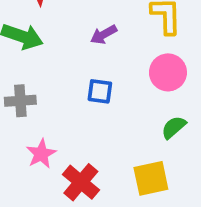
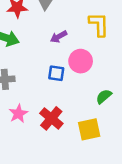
pink circle: (168, 72) -> (81, 61), moved
red cross: (81, 182) -> (51, 118), moved

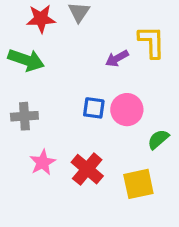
purple arrow: (59, 37) -> (117, 58), moved
pink circle: (81, 61) -> (127, 110), moved

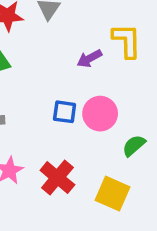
yellow square: (138, 184) -> (113, 194), turned 36

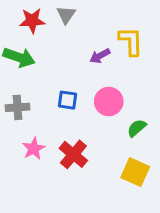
blue square: (65, 112) -> (68, 100), moved
yellow square: (113, 194) -> (135, 172), moved

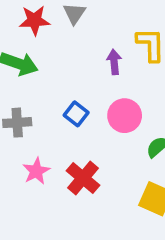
purple arrow: (100, 56) -> (114, 62), turned 114
blue square: (68, 100) -> (76, 114), turned 30

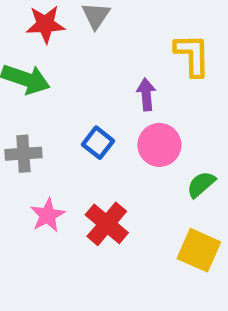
purple arrow: (114, 62) -> (146, 94), moved

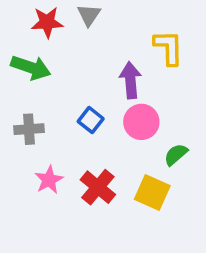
purple arrow: (146, 94) -> (130, 80), size x1.4
yellow square: (199, 250) -> (152, 193), moved

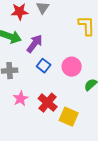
purple arrow: (130, 80) -> (35, 44), moved, turned 42
yellow square: (152, 193) -> (69, 117), moved

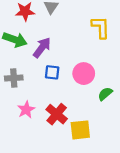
blue square: (44, 66) -> (52, 72), turned -32
yellow square: (69, 117) -> (80, 130), turned -30

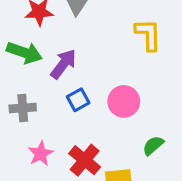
blue square: (52, 72) -> (78, 100), turned -35
green semicircle: (105, 94) -> (153, 145), moved

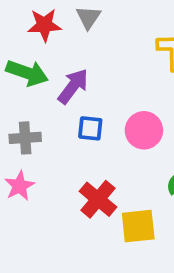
blue square: (78, 100) -> (90, 128), turned 35
pink star: (41, 154) -> (19, 186), moved

